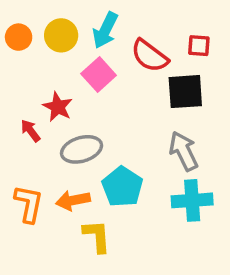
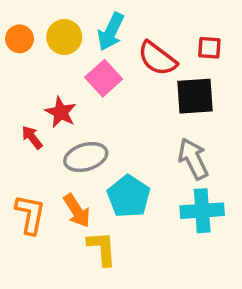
orange arrow: (73, 200) -> (77, 211), turned -112

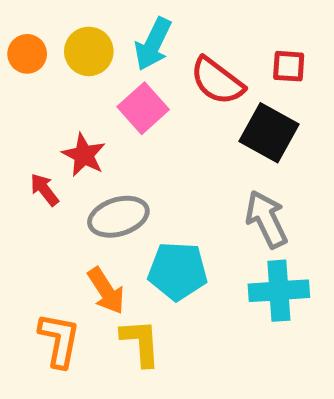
black square: (195, 96) -> (269, 133), turned 33
cyan pentagon: (129, 196) -> (178, 271), turned -30
orange L-shape: (30, 214) -> (59, 340), moved

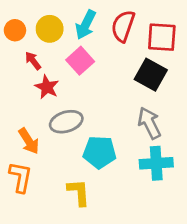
red square: (289, 66) -> (162, 37), size x1.6
red semicircle: (217, 81) -> (123, 26), moved, turned 72
red arrow: (44, 190) -> (33, 61), moved
orange arrow: (106, 291) -> (29, 141), moved
orange L-shape: (59, 340) -> (21, 177), moved

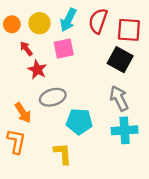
pink square: (80, 61) -> (64, 49), turned 30

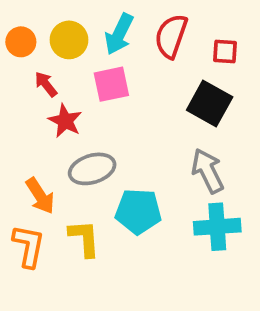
red square: (129, 30) -> (225, 51), size x0.6
yellow L-shape: (63, 154) -> (84, 238), moved

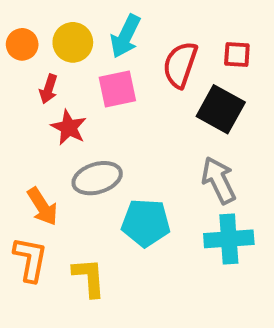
red semicircle: (171, 36) -> (180, 65), moved
red arrow: (46, 84) -> (48, 89), turned -124
yellow L-shape: (84, 238) -> (89, 277), moved

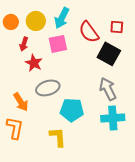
red semicircle: (180, 65) -> (89, 32), turned -55
yellow L-shape: (89, 277) -> (58, 137), moved

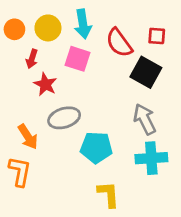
cyan arrow: (62, 18) -> (83, 24), turned -35
pink square: (58, 44) -> (78, 59), turned 30
yellow L-shape: (58, 137) -> (108, 194), moved

